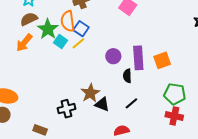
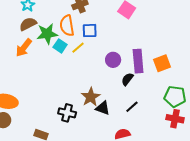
green star: (48, 29) -> (47, 34), turned 30
blue square: (81, 29) -> (90, 31), moved, turned -35
black semicircle: (127, 76) -> (127, 79), turned 40
black cross: (66, 109) -> (67, 113), turned 30

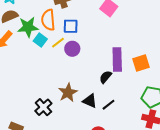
purple circle: (113, 60) -> (72, 49), moved
black triangle: (103, 108) -> (90, 101), moved
black cross: (67, 113) -> (43, 107), turned 30

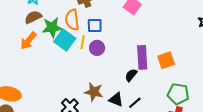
cyan square: (40, 40) -> (65, 40), size x1.5
yellow line: (58, 43) -> (83, 42), turned -40
brown star: (68, 93) -> (94, 92), turned -30

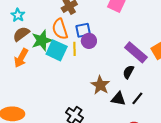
purple circle: (97, 48) -> (89, 41), moved
purple rectangle: (142, 57) -> (136, 52), turned -35
brown star: (94, 92) -> (100, 85), moved, turned 30

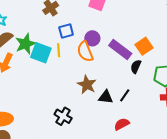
orange semicircle: (60, 29) -> (85, 52), moved
purple circle: (89, 41) -> (92, 38), moved
black semicircle: (128, 72) -> (136, 67), moved

